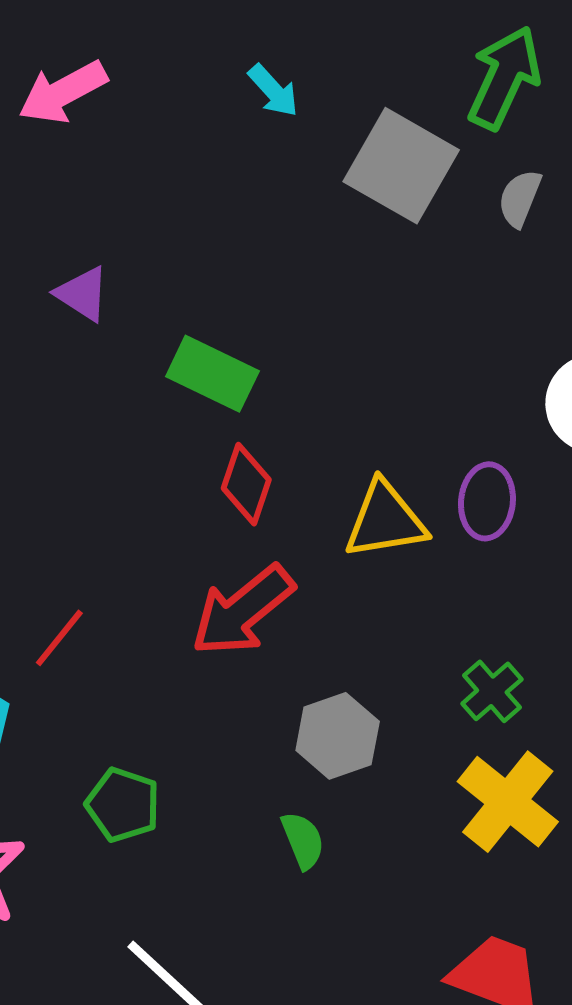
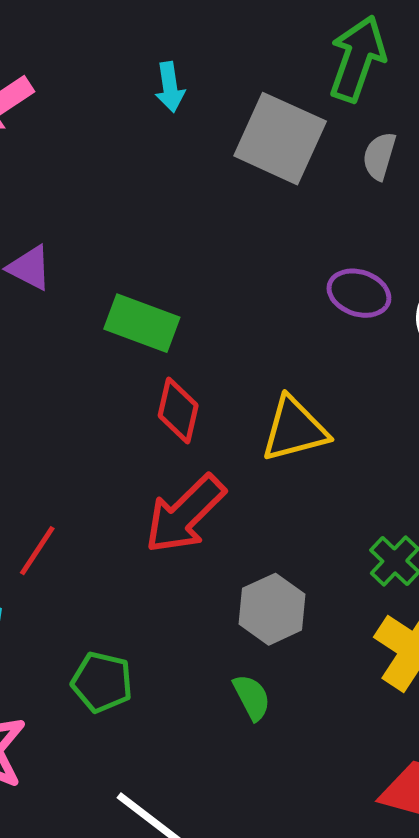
cyan arrow: (273, 91) -> (170, 87), turned 39
purple ellipse: (487, 501) -> (359, 293), moved, turned -72

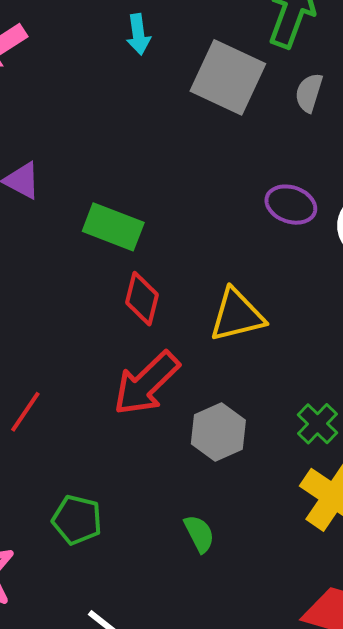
gray hexagon: (272, 609) -> (218, 432), moved

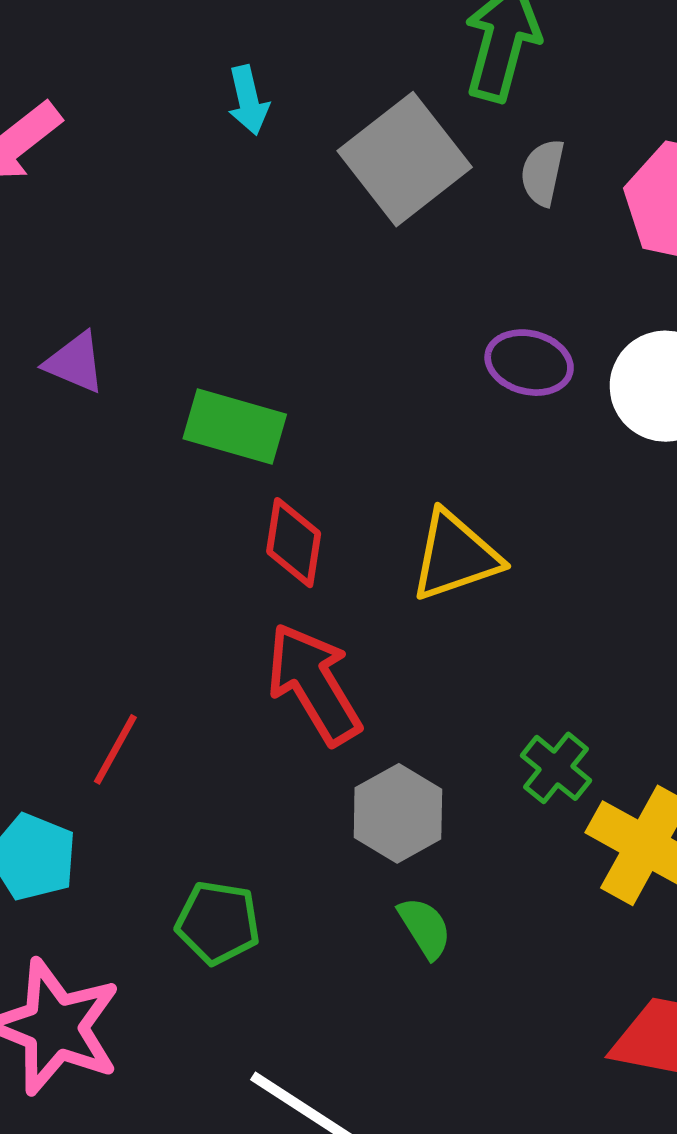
gray square: (228, 77) -> (405, 159), turned 32
red arrow: (146, 383) -> (314, 684), turned 108
green cross: (317, 424) -> (556, 768), moved
gray hexagon: (218, 432) -> (398, 813), moved

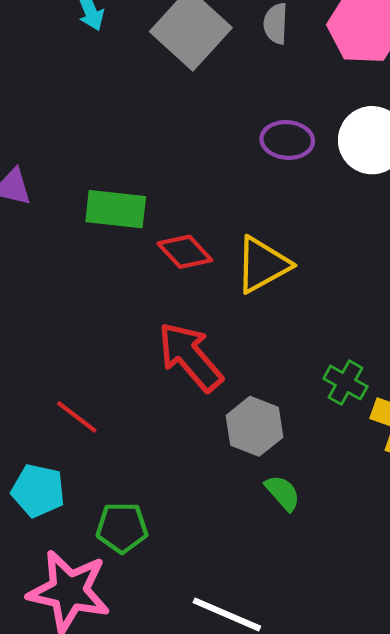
red diamond: (294, 543) -> (185, 252), moved, turned -42
red line: (115, 749) -> (77, 417), turned -72
green pentagon: (218, 923) -> (122, 528), moved

